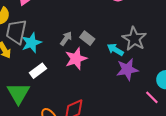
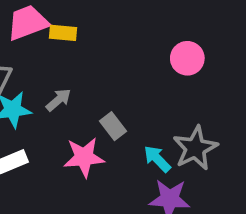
gray arrow: (66, 39) -> (58, 100), moved

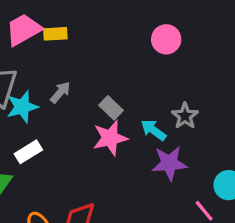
gray star: (195, 148) -> (185, 116), size x0.7
pink star: (84, 157) -> (110, 138), moved

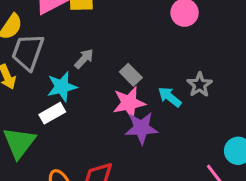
cyan star: (22, 107) -> (62, 87), moved
purple star: (169, 163) -> (141, 128), moved

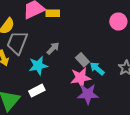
cyan arrow: (170, 97) -> (97, 69), moved
white rectangle: (52, 113) -> (37, 91), moved

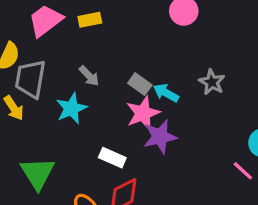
yellow rectangle: (53, 13) -> (90, 20), moved
gray arrow: (53, 48) -> (89, 76), turned 104
white rectangle: (37, 91) -> (112, 158), moved, turned 63

